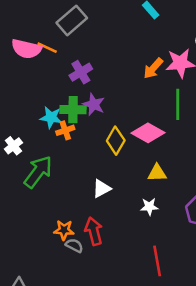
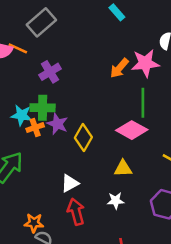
purple star: (94, 104) -> (57, 124), moved
pink diamond: (148, 133) -> (132, 130), moved
red arrow: (94, 231) -> (76, 212), moved

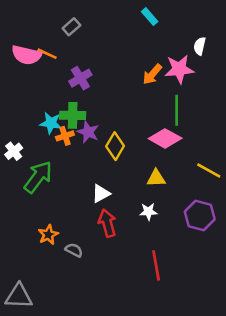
gray rectangle: (41, 22) -> (71, 27), size x0.6
orange star: (34, 223) -> (48, 235), moved, turned -30

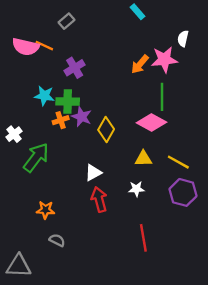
cyan star: (51, 123) -> (44, 96), moved
yellow line: (209, 170) -> (178, 162), moved
orange star: (48, 235) -> (45, 210), turned 30
gray semicircle: (74, 250) -> (57, 240), moved

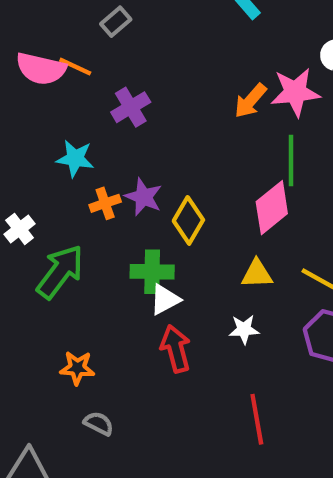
green cross: (68, 102) -> (152, 272), moved
pink diamond: (152, 122) -> (272, 208), turned -68

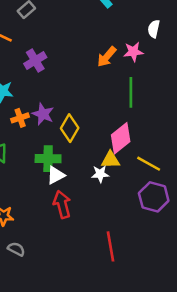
pink star: (295, 92) -> (133, 52), size x0.7
pink diamond: (272, 208) -> (121, 138), moved
white star: (244, 329) -> (100, 174), moved

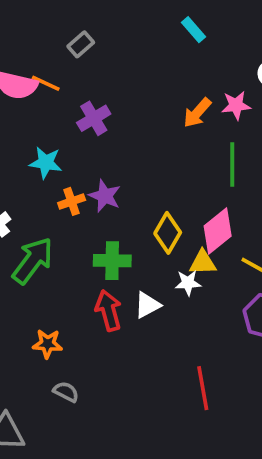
yellow diamond: (70, 128) -> (168, 233), moved
white triangle: (56, 175) -> (147, 305), moved
red arrow: (62, 204) -> (109, 311), moved

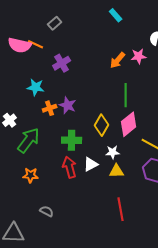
green line: (232, 164) -> (126, 95), moved
yellow triangle: (203, 262) -> (117, 171), moved
orange star: (48, 344) -> (31, 175), moved

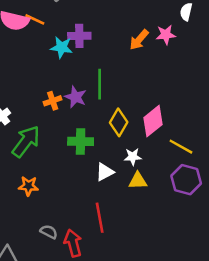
purple cross: (62, 63) -> (79, 36), moved, turned 30
cyan star: (36, 87) -> (61, 47), moved
green line: (126, 95) -> (100, 84), moved
red arrow: (70, 167) -> (73, 243), moved
red line: (121, 209) -> (100, 218), moved

